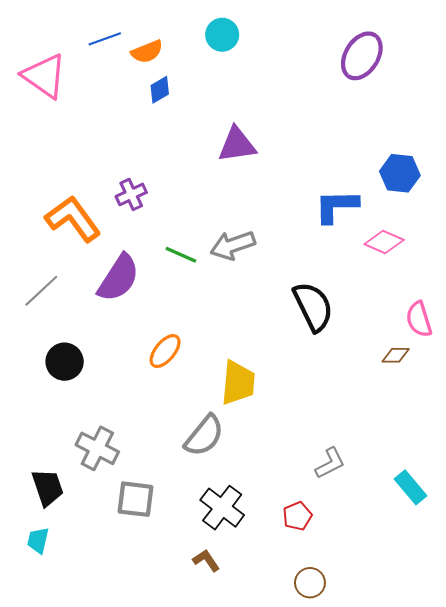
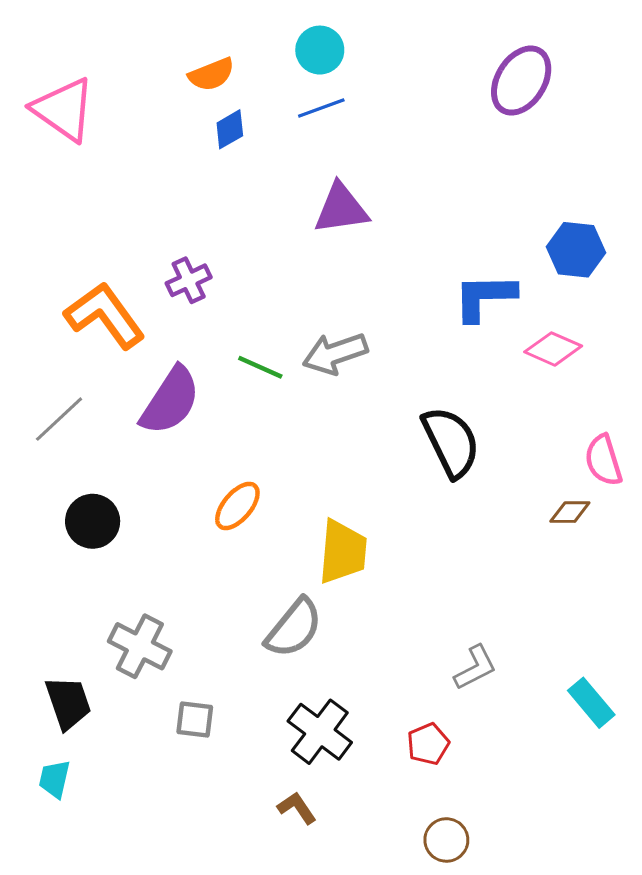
blue line: (105, 39) -> (321, 108), moved
gray square: (135, 499) -> (195, 720), size x0.7

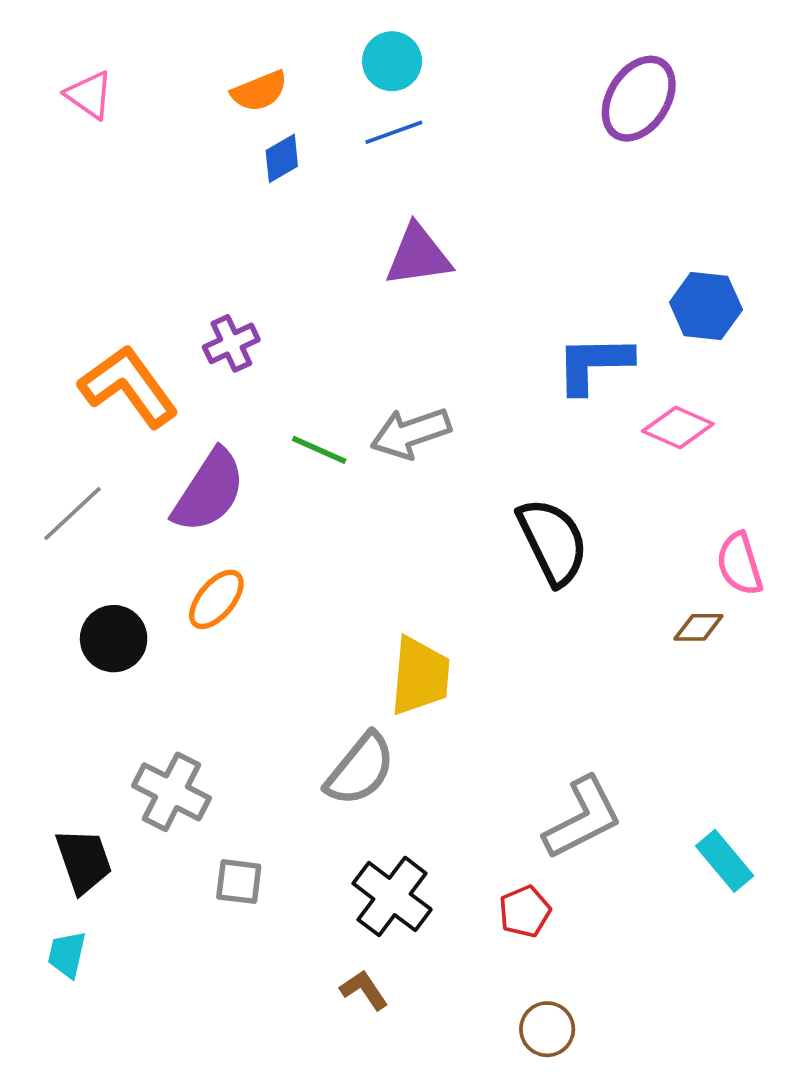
pink triangle: (64, 110) -> (89, 95), moved, size x0.6
orange ellipse: (237, 506) -> (216, 599), moved
gray L-shape: (475, 668) -> (583, 818), size x1.5

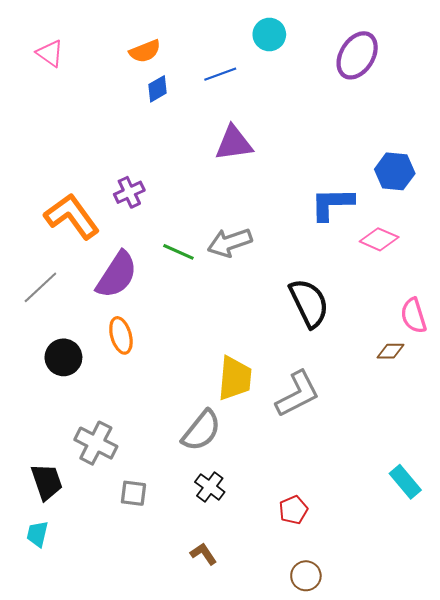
cyan circle: (392, 61) -> (269, 34), moved
orange ellipse: (216, 599) -> (121, 335), turned -56
gray L-shape: (583, 818) -> (298, 394), moved
black cross: (392, 896) -> (210, 487), moved, size x0.7

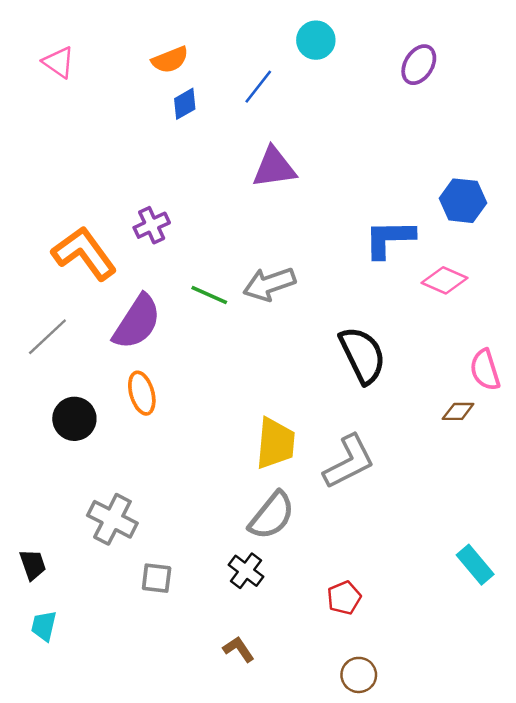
purple ellipse: (357, 55) -> (419, 65), size x0.7
blue line: (220, 74) -> (258, 87), turned -32
gray semicircle: (201, 431) -> (272, 516), moved
black trapezoid: (47, 482) -> (33, 565), moved, size x0.7

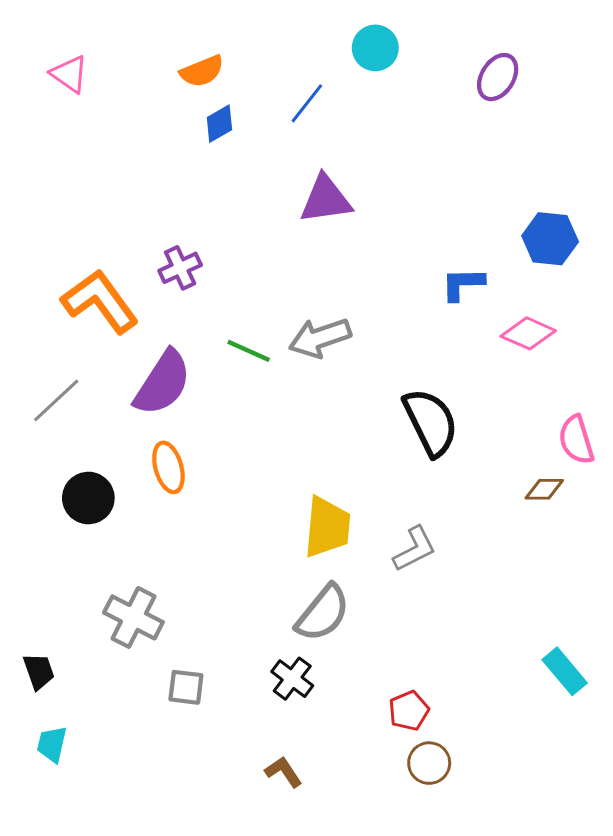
blue L-shape: (389, 239) -> (463, 284), size x0.7
gray L-shape: (349, 462) -> (415, 549), size x0.7
brown circle: (359, 675) -> (429, 763), moved

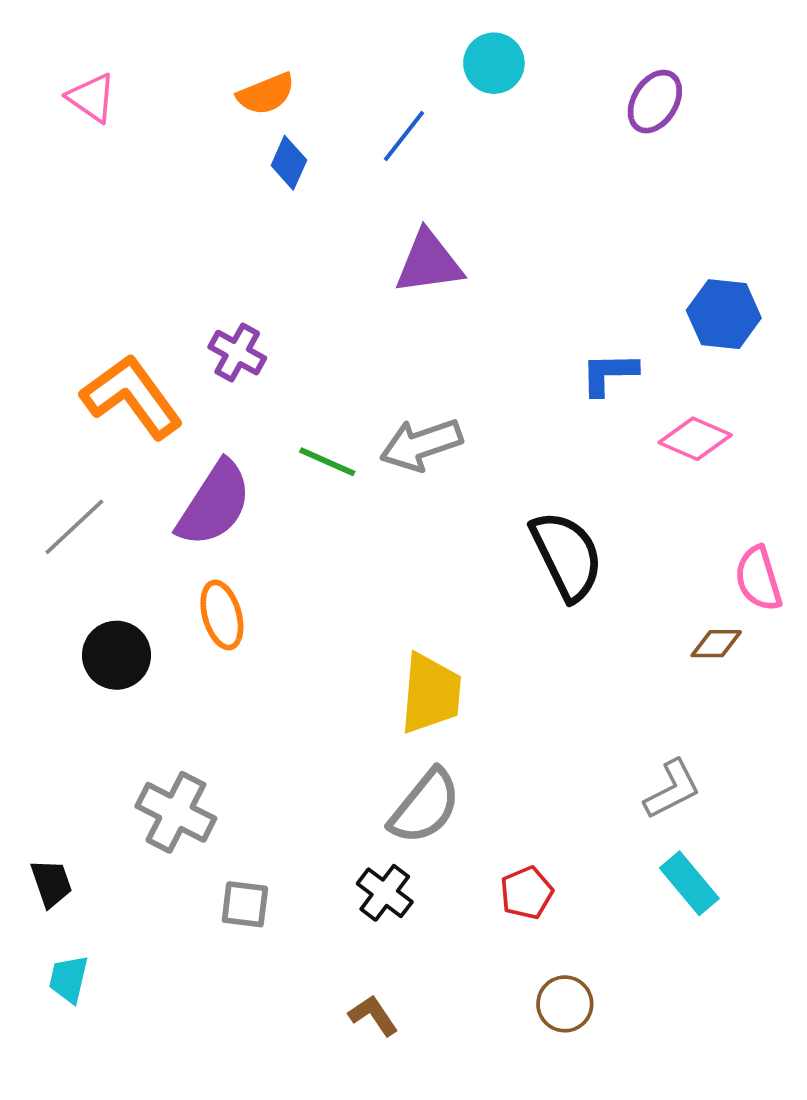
blue diamond: (219, 124) -> (289, 163), turned -36
purple cross: (180, 268) -> (237, 353), turned -36
gray L-shape: (415, 549) -> (672, 789), moved
cyan rectangle: (565, 671) -> (689, 883), moved
red pentagon: (409, 711) -> (527, 893), moved

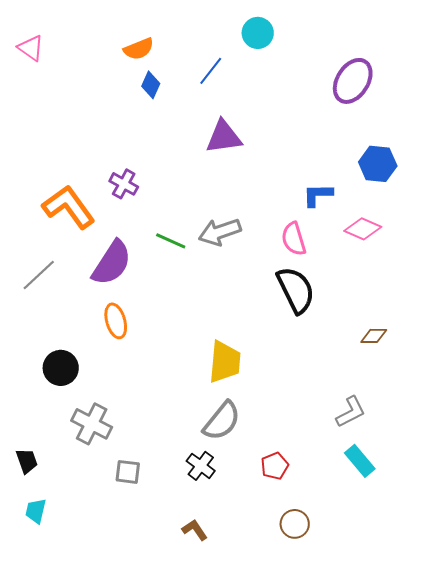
pink triangle: (92, 98) -> (31, 48), moved
purple ellipse: (655, 102) -> (353, 81), moved, size x1.4
pink semicircle: (758, 579) -> (294, 239), moved
black circle: (117, 655) -> (61, 368), moved

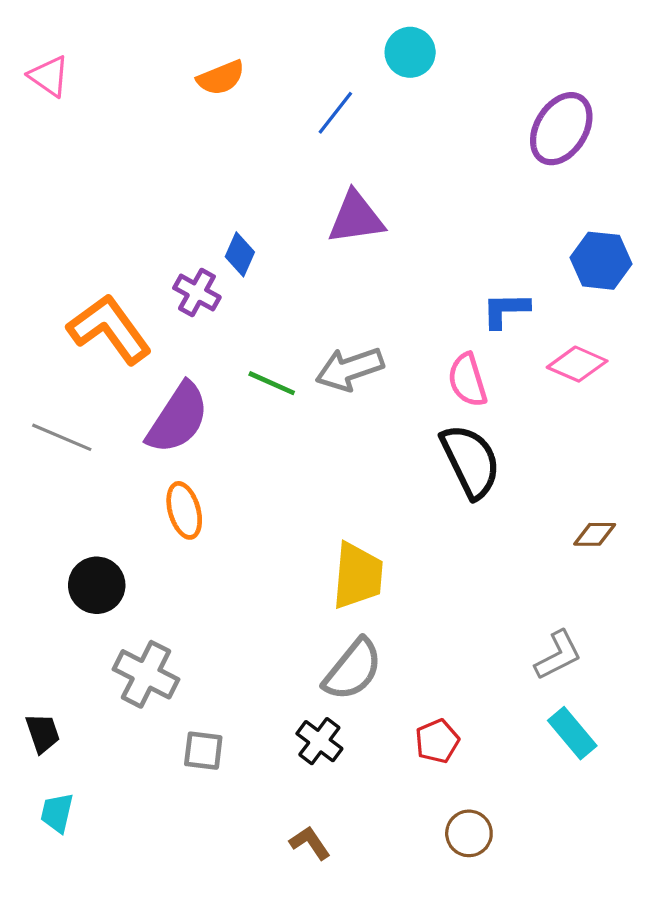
blue diamond: (151, 85) -> (240, 254), moved
gray line: (39, 275) -> (62, 437), turned 66

